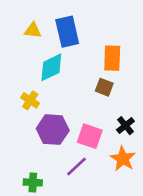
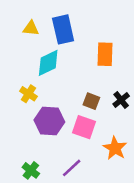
brown square: (104, 87) -> (91, 101), moved
black cross: (125, 126) -> (121, 100), moved
purple line: (76, 167) -> (72, 168), moved
green cross: (33, 182) -> (31, 170), turned 35

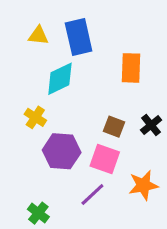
orange star: (115, 148) -> (143, 185), turned 30
purple line: (72, 168) -> (92, 195), moved

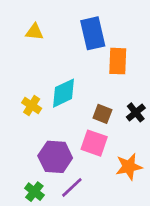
blue rectangle: (79, 37) -> (93, 33), moved
cyan diamond: (60, 79) -> (64, 93), moved
purple hexagon: (62, 151) -> (55, 157), moved
purple line: (92, 195) -> (72, 187), moved

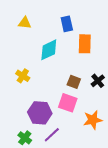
blue rectangle: (93, 33) -> (67, 24), size x0.7
cyan diamond: (64, 93) -> (49, 50), moved

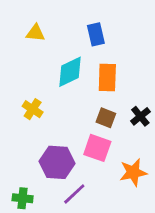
orange rectangle: (85, 44) -> (107, 78), moved
green cross: (25, 138) -> (23, 198), moved, turned -32

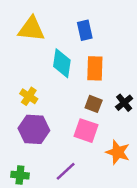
yellow triangle: (35, 33) -> (31, 29), size x1.6
cyan diamond: (70, 72) -> (62, 63), turned -56
purple hexagon: (57, 162) -> (34, 129), moved
orange star: (133, 172) -> (118, 152), turned 30

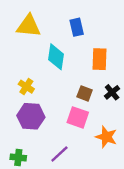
orange rectangle: (95, 68) -> (99, 59), moved

